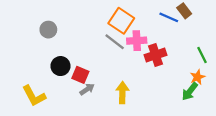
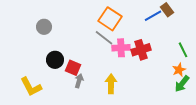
blue line: (169, 17) -> (153, 16), turned -54
pink cross: (137, 41) -> (121, 48), moved
gray arrow: (87, 89) -> (79, 81), turned -40
green arrow: (190, 91) -> (182, 84), moved

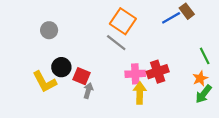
pink cross: (121, 48) -> (135, 74), moved
red cross: (141, 50) -> (158, 72), moved
yellow arrow: (111, 84) -> (140, 93), moved
yellow L-shape: (31, 87) -> (45, 82), moved

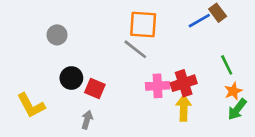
orange square: (123, 21) -> (143, 24), turned -30
green line: (205, 56) -> (227, 65), moved
yellow L-shape: (45, 82) -> (31, 105), moved
gray arrow: (88, 91) -> (87, 120), moved
yellow arrow: (140, 93) -> (184, 108), moved

